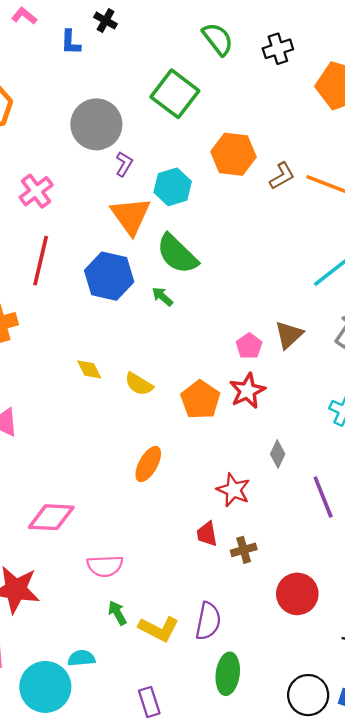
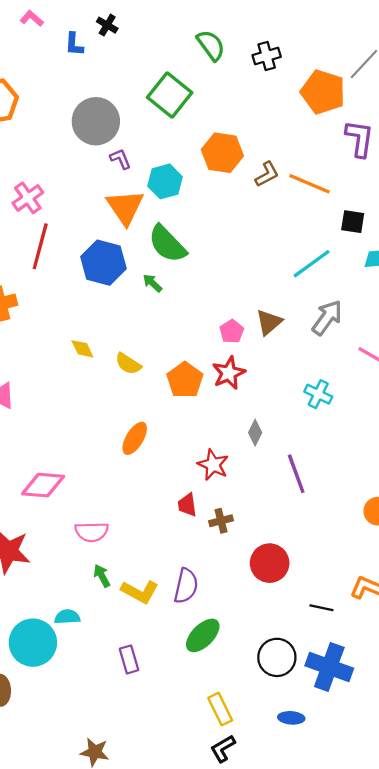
purple L-shape: (124, 164) -> (120, 159), turned -55
pink cross: (36, 191) -> (28, 198), moved
green ellipse: (228, 674) -> (203, 635), turned 36

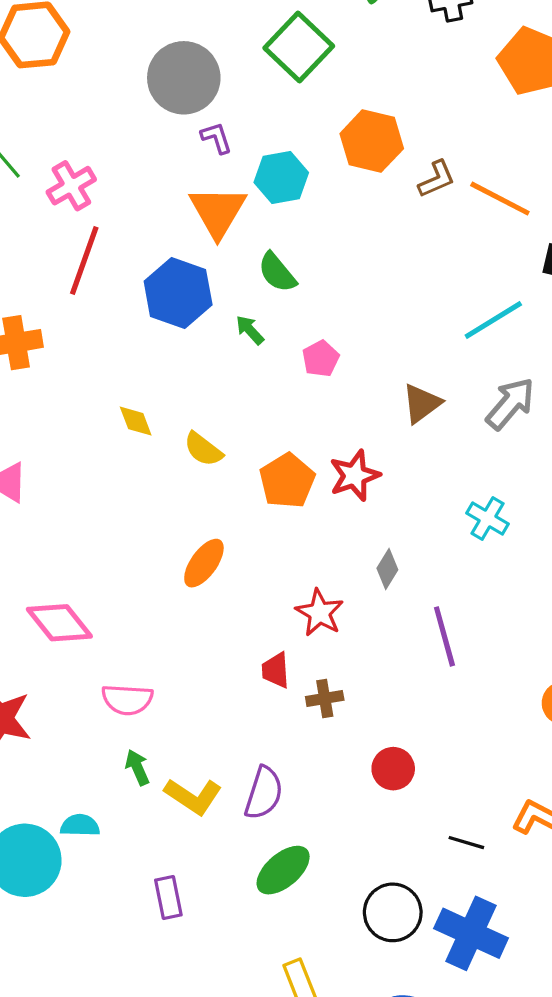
green semicircle: (167, 244) -> (277, 272), size x0.7
pink pentagon: (232, 331) -> (321, 359), moved
pink diamond: (43, 485) -> (59, 623), turned 42
red circle: (270, 563) -> (393, 769), size x0.7

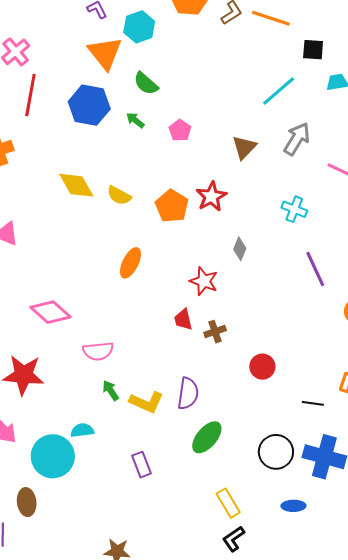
yellow diamond: (136, 421) -> (76, 185), size x1.6
purple line: (444, 636) -> (315, 269), moved

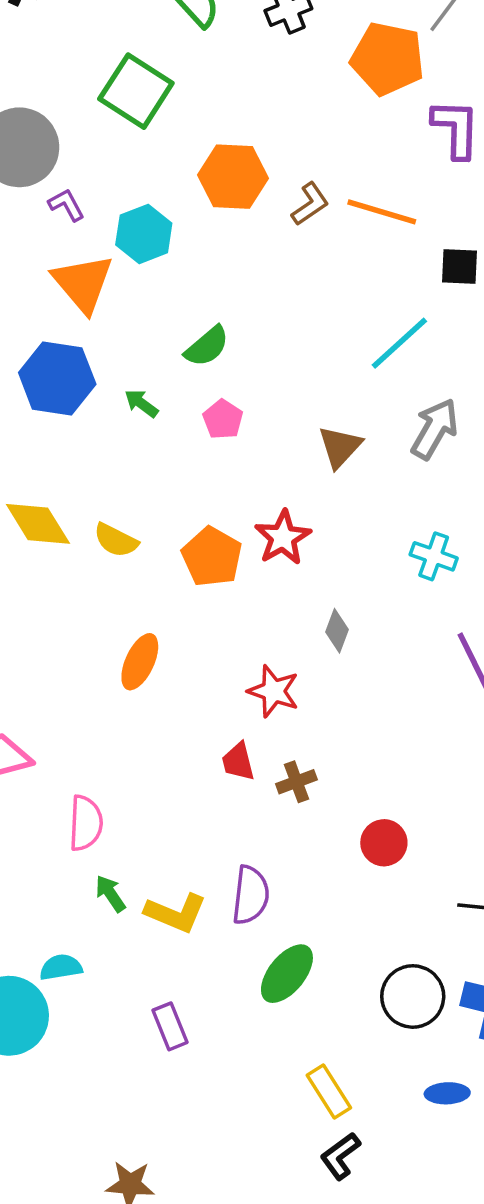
green semicircle: (146, 83) -> (207, 346), moved, turned -80
pink semicircle: (98, 351) -> (86, 823), turned -80

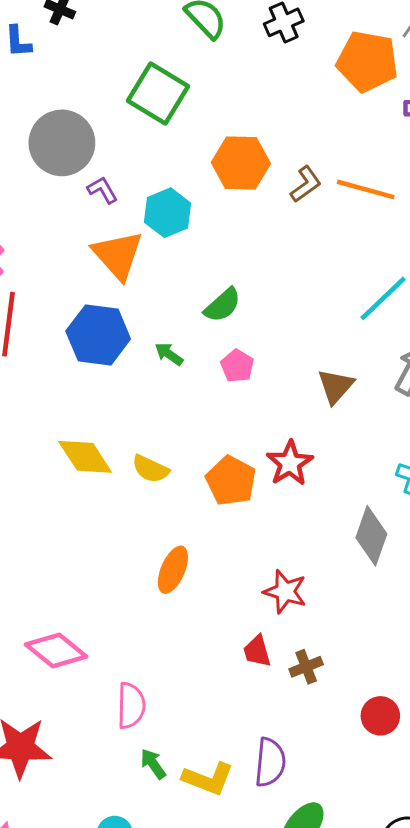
gray diamond: (337, 631) -> (371, 536), moved, size x1.6

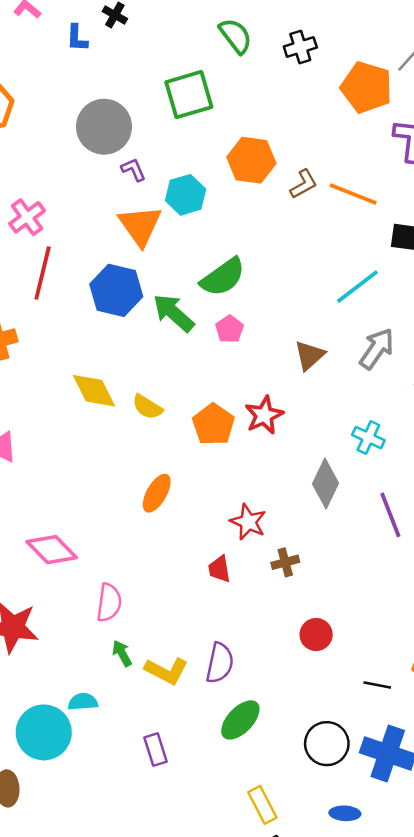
green square: (158, 94) -> (189, 95), turned 36
green semicircle: (223, 305) -> (223, 277), size x1.4
green arrow: (169, 354) -> (174, 313), size x1.8
brown cross: (306, 667) -> (285, 562), moved

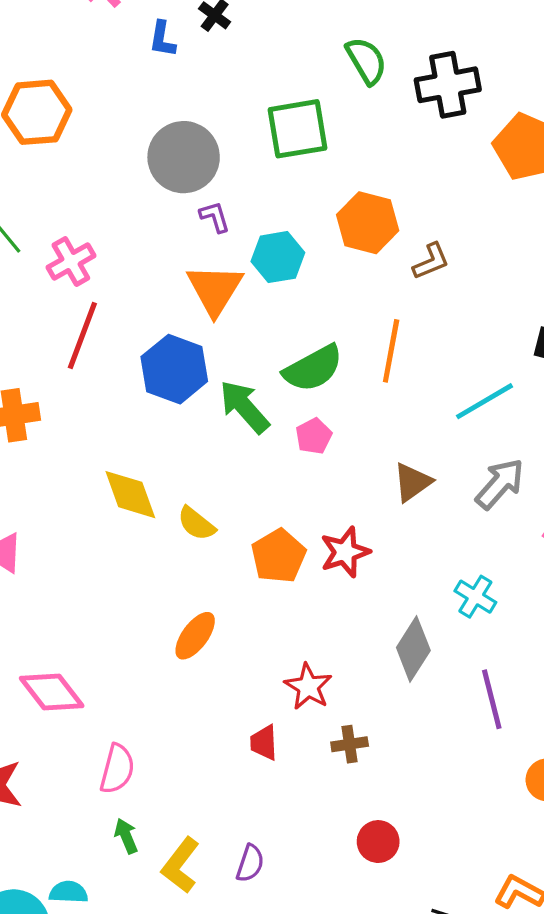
black cross: (300, 47) -> (448, 85), size x1.5
orange line: (353, 194) -> (391, 351), moved, turned 72
purple semicircle: (220, 663) -> (250, 863), size x0.7
yellow L-shape: (167, 671) -> (181, 865), turned 93

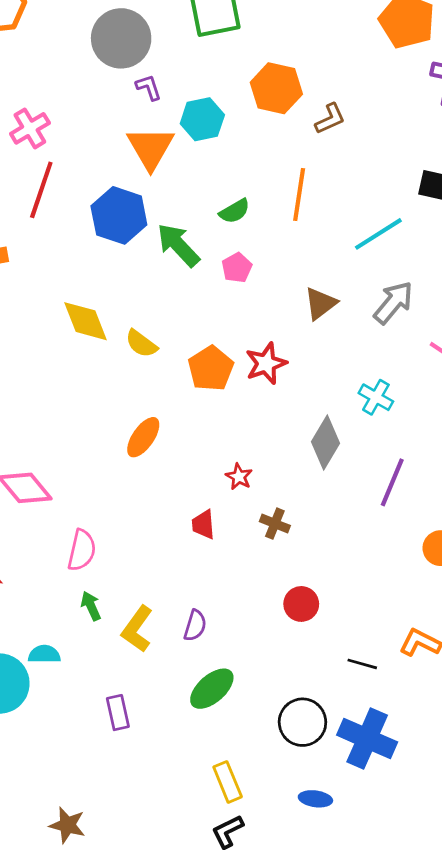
green semicircle: (313, 368) -> (235, 211), size x0.6
red star: (308, 687) -> (239, 477), size x0.7
purple line: (492, 699) -> (392, 482), turned 39
brown cross: (350, 744) -> (275, 524), turned 32

